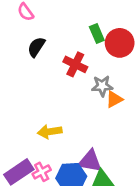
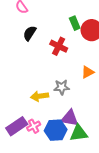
gray star: (102, 86) -> (62, 87), moved

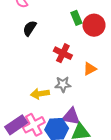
red cross: (59, 46) -> (63, 53), moved
pink cross: (34, 126) -> (34, 125), size x1.5

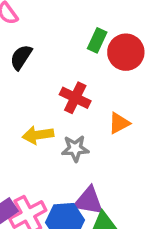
green rectangle: (76, 18) -> (97, 40), turned 48
yellow arrow: (40, 94) -> (38, 135), moved

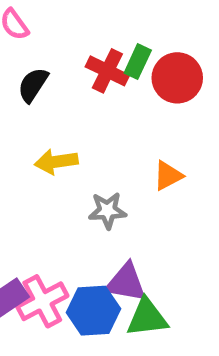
red cross: (75, 98) -> (107, 71), moved
yellow arrow: (38, 135) -> (56, 162), moved

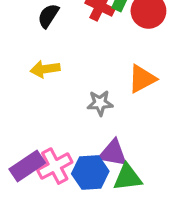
yellow arrow: (56, 162) -> (45, 69), moved
orange triangle: (168, 176) -> (142, 79), size x1.4

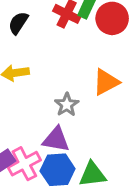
gray star: (100, 103) -> (67, 105), turned -30
purple triangle: (113, 153) -> (56, 139), moved

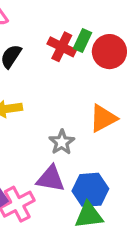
blue hexagon: (58, 170) -> (90, 190), moved

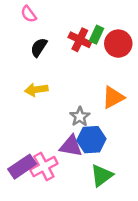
blue hexagon: (90, 190) -> (91, 140), moved
green triangle: (89, 215) -> (102, 175), turned -30

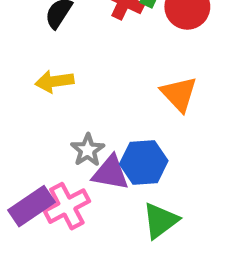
orange triangle: (113, 97) -> (179, 94), turned -45
gray star: (80, 117) -> (88, 150), moved

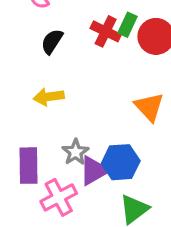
purple triangle: (110, 173) -> (94, 171), turned -40
purple rectangle: (32, 206) -> (29, 166), moved, turned -57

